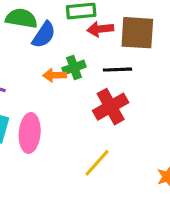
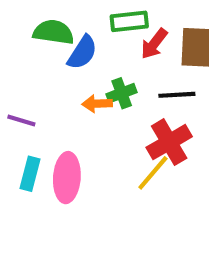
red arrow: (100, 29) -> (154, 44), turned -45
yellow line: (97, 163) -> (153, 173), moved

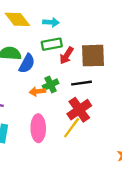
pink ellipse: (67, 178) -> (38, 128), moved

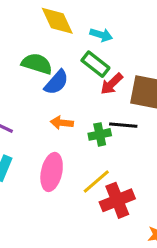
green rectangle: (52, 44) -> (95, 64), turned 36
green cross: (51, 85) -> (100, 134), moved
red cross: (79, 110) -> (117, 200), moved

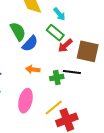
cyan arrow: (101, 35) -> (59, 14), turned 32
green semicircle: (37, 64) -> (18, 31), turned 42

